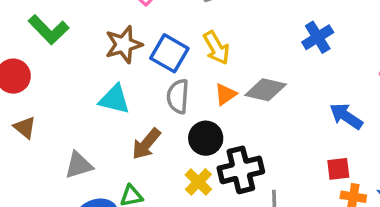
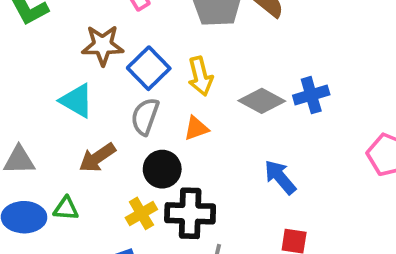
gray diamond: (266, 90) -> (262, 101), moved
blue arrow: (346, 116) -> (280, 177), moved

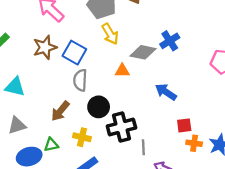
yellow arrow: (200, 76) -> (110, 34), moved
cyan triangle: (77, 101) -> (15, 87), moved
orange triangle: (196, 128) -> (122, 71), moved, turned 35
yellow cross: (141, 213) -> (82, 137), moved, turned -30

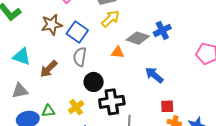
yellow arrow: (110, 34) -> (110, 19), turned -108
brown arrow: (60, 111) -> (49, 69), moved
yellow cross: (82, 137) -> (76, 107), turned 35

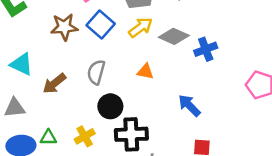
blue square: (77, 32) -> (101, 25), moved
gray diamond: (138, 38) -> (174, 36), moved

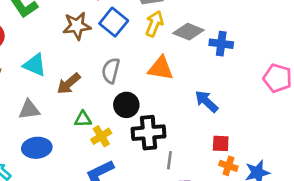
yellow arrow: (141, 27) -> (154, 24), turned -30
blue cross: (206, 49) -> (221, 44), turned 30
orange triangle: (145, 71) -> (161, 68), size x1.5
green triangle: (48, 138) -> (83, 119), moved

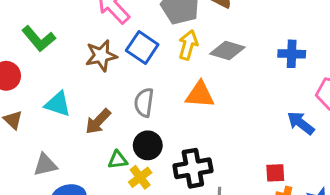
blue cross: (221, 44) -> (292, 54), moved
blue arrow: (206, 101) -> (301, 123), moved
black circle: (126, 105) -> (148, 145), moved
gray triangle: (29, 110) -> (45, 165), moved

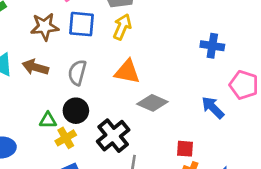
blue square: (142, 48) -> (82, 24), turned -36
gray diamond: (227, 51) -> (152, 103), moved
brown arrow: (98, 121) -> (35, 67), moved, turned 55
black cross: (193, 168) -> (113, 136), turned -36

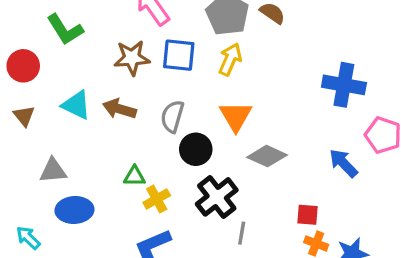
blue cross: (212, 46) -> (344, 85), size x1.4
orange triangle: (127, 72) -> (236, 116), turned 48
black circle: (76, 111) -> (196, 149), moved

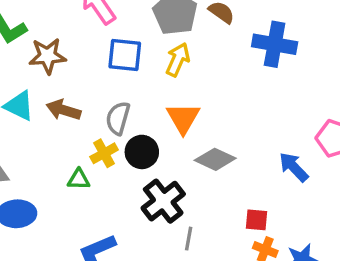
brown star: (132, 58) -> (48, 56), moved
blue cross: (344, 85) -> (275, 44), moved
yellow cross: (157, 199) -> (104, 153), moved

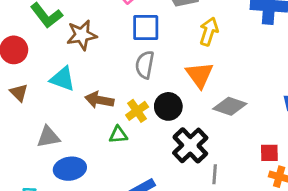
yellow arrow: (178, 60) -> (209, 31), moved
brown arrow: (63, 110) -> (99, 100), moved
gray semicircle: (118, 118) -> (145, 65), moved

